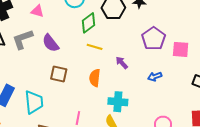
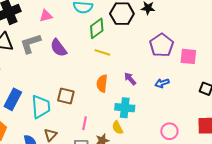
pink triangle: (37, 11) -> (46, 16), turned -32
purple arrow: (122, 63) -> (130, 79), moved
brown square: (59, 74) -> (66, 96), moved

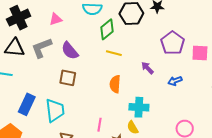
purple arrow: (130, 79) -> (147, 68), moved
brown square: (66, 96) -> (68, 78), moved

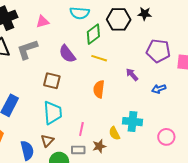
purple pentagon: (173, 43) -> (158, 51), turned -30
purple semicircle: (70, 51) -> (67, 54), moved
cyan cross: (139, 107) -> (132, 122), moved
cyan trapezoid: (55, 110) -> (53, 113), moved

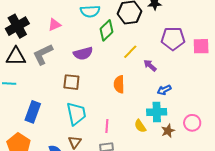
purple semicircle: (67, 54) -> (83, 53), turned -60
yellow line: (99, 58) -> (130, 52), moved, turned -56
blue arrow: (159, 89) -> (164, 90), moved
brown star: (99, 146) -> (168, 131), moved

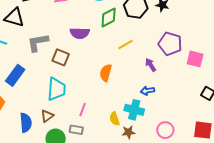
gray L-shape: (43, 54) -> (38, 43), moved
purple arrow: (150, 65) -> (151, 65), moved
brown star: (168, 131) -> (129, 132), moved

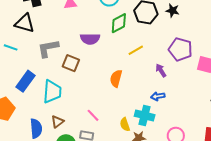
cyan trapezoid: (56, 89) -> (52, 92), moved
pink line: (83, 110) -> (93, 115), turned -64

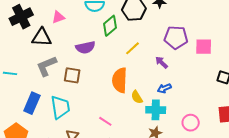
black triangle: (25, 23) -> (42, 37), moved
orange semicircle: (116, 78) -> (120, 80), size x1.4
yellow semicircle: (125, 124) -> (137, 97), moved

